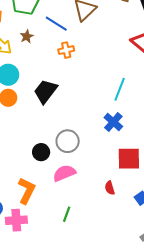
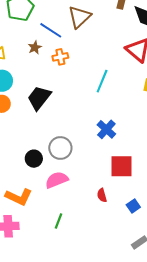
brown star: (27, 36) -> (35, 47), moved
cyan line: (120, 89) -> (102, 81), moved
orange L-shape: (27, 191) -> (19, 197), turned 88

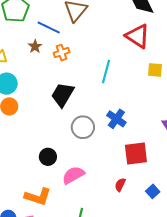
black trapezoid: (39, 98) -> (63, 95), moved
gray circle: (60, 148) -> (83, 127), moved
red semicircle: (102, 195) -> (120, 185), turned 48

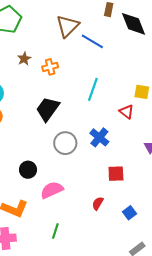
blue line: (49, 27) -> (92, 41), moved
red triangle: (138, 36) -> (127, 112), moved, size x0.6
red square: (136, 154) -> (116, 174), size x0.7

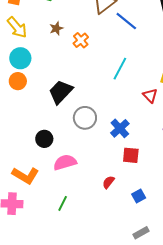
orange cross: (50, 67) -> (81, 40), turned -35
black trapezoid: (48, 109) -> (61, 92), moved
blue cross: (99, 137) -> (120, 128), moved

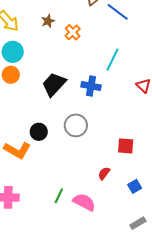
gray circle: (85, 118) -> (76, 125), moved
blue cross: (120, 128) -> (91, 86), moved, turned -36
pink semicircle: (65, 162) -> (84, 202), moved, turned 45
orange L-shape: (25, 175) -> (17, 150), moved

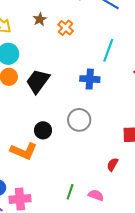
black trapezoid: (54, 84) -> (38, 81), moved
pink semicircle: (84, 202) -> (96, 195), size x0.7

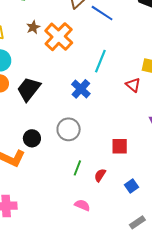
orange cross: (66, 28) -> (59, 37), size x1.8
blue cross: (90, 79) -> (81, 89), turned 36
green line: (70, 192) -> (77, 168), moved

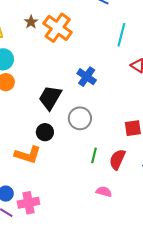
cyan line: (100, 61) -> (121, 35), moved
black trapezoid: (29, 89) -> (50, 98), moved
red semicircle: (100, 175) -> (117, 159), size x1.5

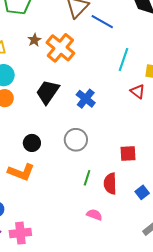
black trapezoid: (50, 98) -> (48, 92), moved
black circle: (45, 132) -> (32, 143), moved
red semicircle: (117, 159) -> (110, 184), turned -30
pink cross: (29, 203) -> (20, 233), moved

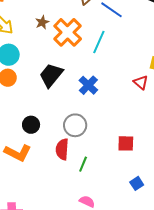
cyan line: (123, 60) -> (99, 42), moved
red semicircle: (110, 184) -> (62, 149), moved

